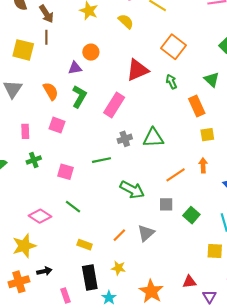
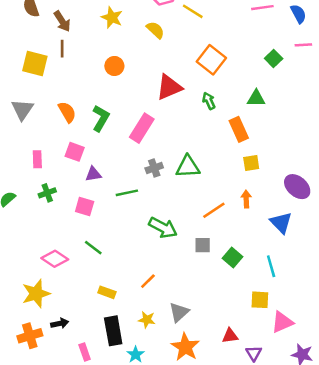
purple triangle: (75, 68) -> (93, 174), moved
green triangle: (212, 80) -> (256, 98), turned -42
gray triangle: (146, 233) -> (179, 312), moved

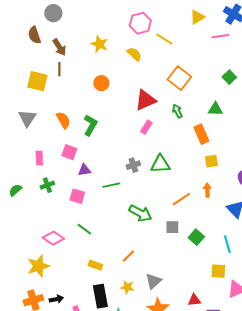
pink rectangle: (142, 128) -> (146, 127), moved, size x0.6
black arrow: (60, 323) -> (56, 299), moved

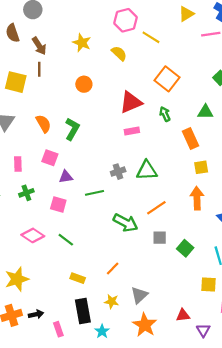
pink rectangle: (146, 127) -> (132, 131), turned 48
orange arrow: (207, 190) -> (197, 198), size x1.5
orange line: (181, 199) -> (156, 208), moved
pink diamond: (53, 238) -> (33, 235), moved

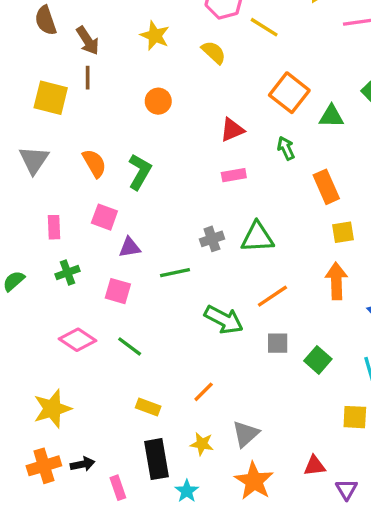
red triangle: (131, 102) -> (232, 130), size x0.7
green triangle: (205, 112) -> (331, 116), moved

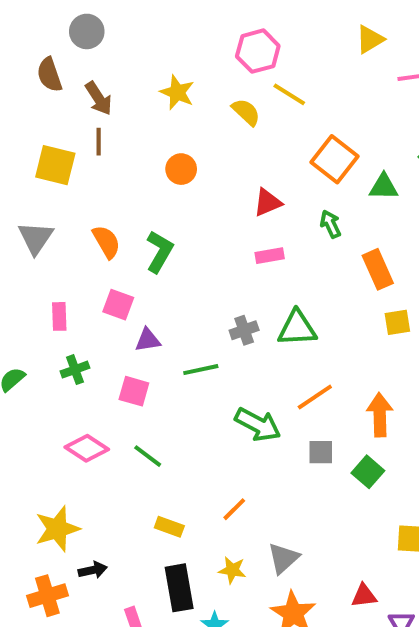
yellow line: (264, 27) -> (289, 94), moved
orange arrow: (336, 281) -> (380, 415), moved
black arrow: (83, 464) -> (93, 570), moved

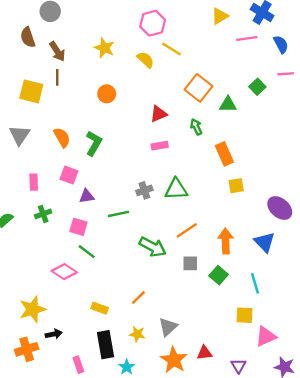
pink diamond: (87, 448) -> (64, 272), moved
green line: (148, 456) -> (87, 252), moved
red triangle: (364, 596) -> (204, 353), moved

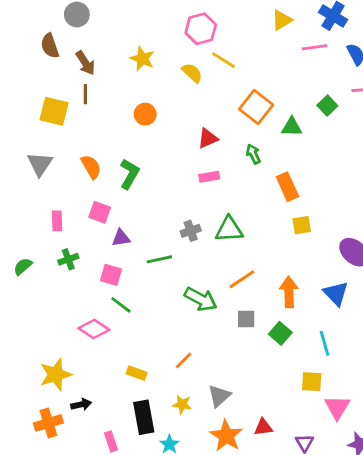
pink triangle: (266, 336) -> (337, 407), turned -35

